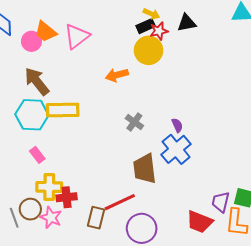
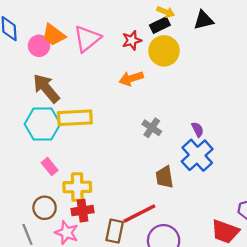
red star: (159, 31) -> (132, 40), moved
brown trapezoid: (145, 169) -> (164, 177), size x0.7
yellow cross: (49, 187) -> (77, 187), moved
brown circle: (30, 209) -> (45, 208), moved

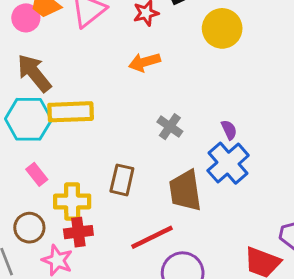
yellow circle: (164, 51) -> (222, 28), moved
brown trapezoid: (164, 177) -> (185, 191), size x1.4
brown rectangle: (115, 231) -> (122, 180), moved

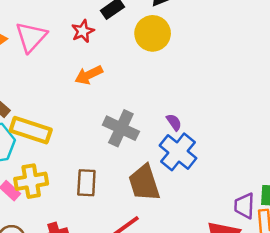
yellow rectangle: (71, 112) -> (31, 130), turned 30
gray cross: (170, 127) -> (121, 128), size x1.5
yellow cross: (72, 202) -> (31, 181), moved

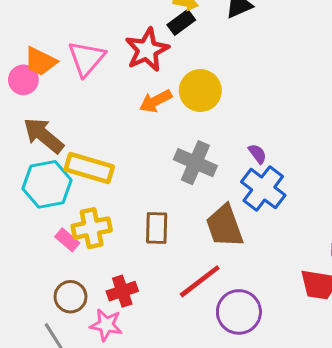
red star: (83, 31) -> (147, 50), size x1.6
yellow circle: (153, 33) -> (200, 91), moved

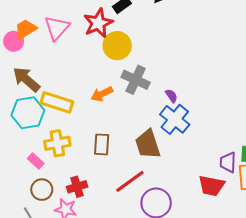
orange trapezoid: (40, 61) -> (26, 29), turned 120
yellow circle: (200, 91) -> (117, 46), moved
orange arrow: (156, 101) -> (102, 94), moved
gray cross: (195, 163) -> (136, 80), moved
pink rectangle: (67, 240) -> (36, 161), moved

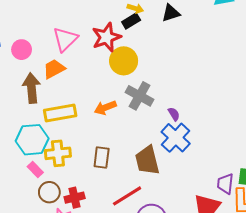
orange trapezoid: (26, 29) -> (54, 69), moved
brown arrow: (26, 79) -> (32, 88), turned 40
yellow rectangle: (57, 102) -> (60, 113), turned -32
cyan hexagon: (28, 113) -> (32, 140), moved
brown circle: (42, 190) -> (49, 192), moved

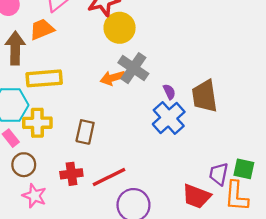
orange arrow: (105, 108) -> (113, 78), moved
brown trapezoid: (147, 160) -> (205, 96), moved
red cross: (75, 198) -> (71, 174), moved

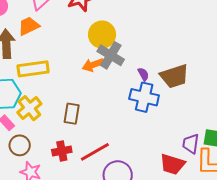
yellow circle: (120, 28) -> (102, 35), moved
brown trapezoid: (205, 96) -> (174, 76), turned -96
blue cross: (169, 118) -> (144, 97), turned -32
yellow cross: (37, 123) -> (29, 108), turned -35

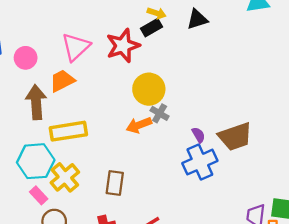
gray cross: (111, 55) -> (160, 113), size x0.6
blue cross: (144, 97) -> (200, 162), turned -36

